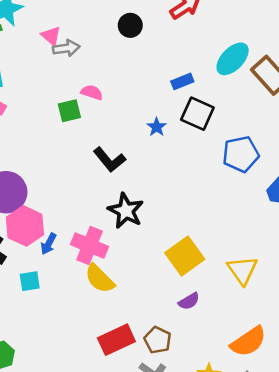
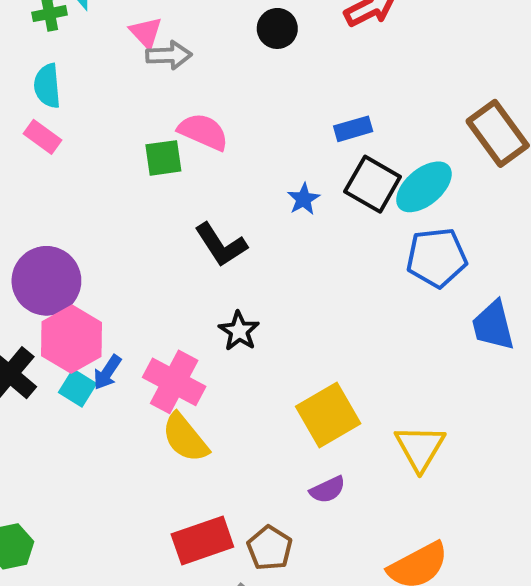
cyan ellipse: (233, 59) -> (424, 187), moved
pink semicircle: (92, 92) -> (203, 132), size x1.4
black star: (126, 211) -> (239, 331), size x0.7
cyan square: (30, 281) -> (78, 388), moved, turned 35

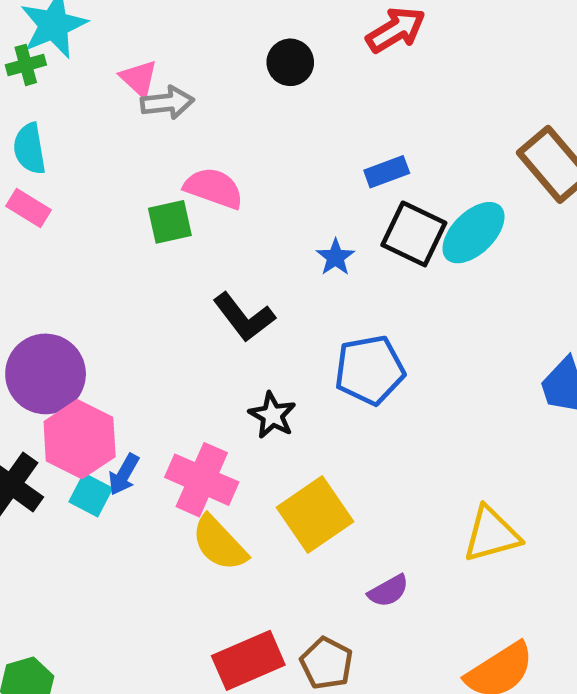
blue pentagon: (437, 258) -> (370, 370), moved
yellow square: (328, 415) -> (315, 515), moved
yellow triangle: (420, 448) -> (492, 534), turned 48

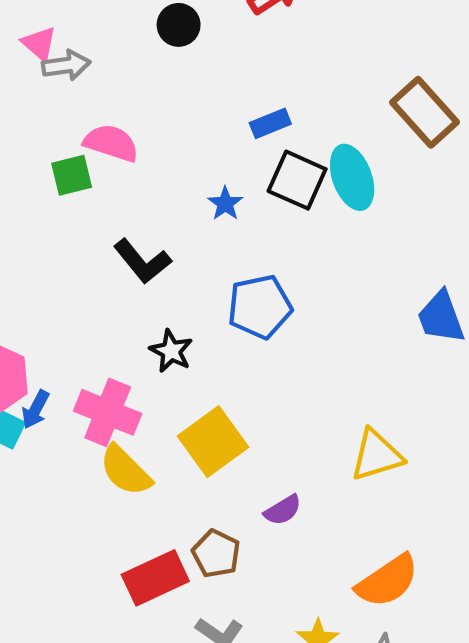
cyan ellipse: (474, 233) -> (352, 177), turned -64
brown pentagon: (327, 663) -> (216, 554), moved

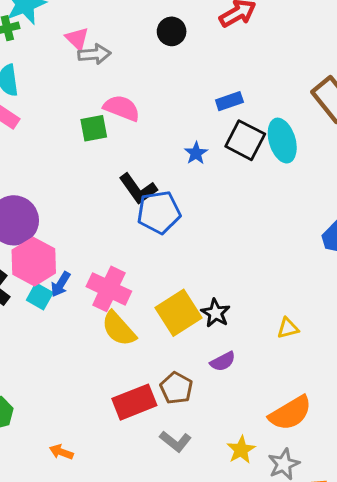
blue pentagon: (260, 307) -> (159, 212), moved
black star: (171, 351) -> (216, 313), moved
yellow triangle: (376, 455) -> (288, 328), size x0.6

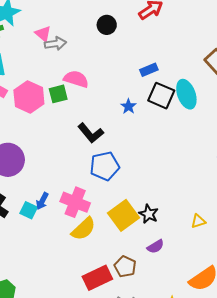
blue pentagon: (159, 212) -> (105, 166), moved
pink hexagon: (34, 262) -> (29, 97), moved
yellow semicircle: (119, 329) -> (83, 229), turned -88

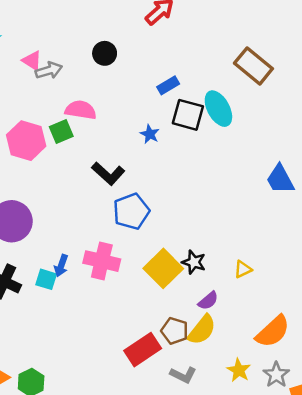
black circle: (107, 25) -> (105, 53), moved
yellow triangle: (198, 221) -> (243, 269), moved
yellow semicircle: (83, 229) -> (202, 330), moved

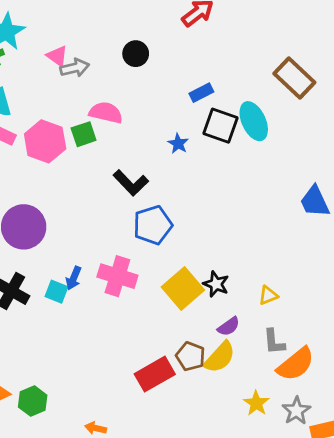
gray L-shape: (183, 375) -> (274, 342), moved, turned 55

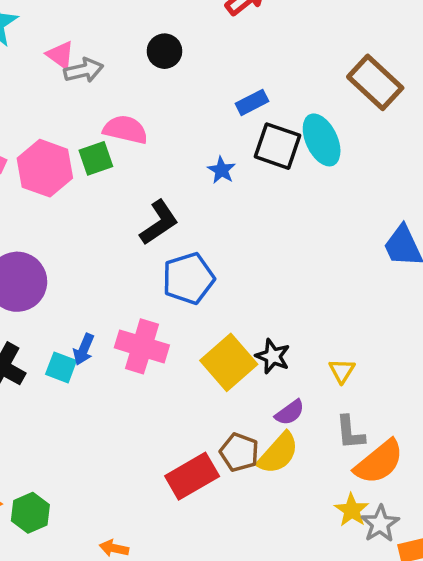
black L-shape: (131, 183) -> (159, 223), turned -80
yellow triangle: (268, 295) -> (342, 371), turned -36
yellow star: (256, 403) -> (352, 510), moved

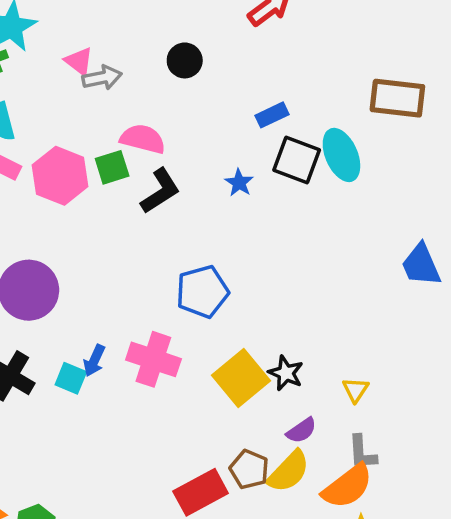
brown rectangle: (375, 82) -> (397, 98), turned -38
black L-shape: (159, 223) -> (160, 191), moved
orange semicircle: (379, 462) -> (348, 486), moved

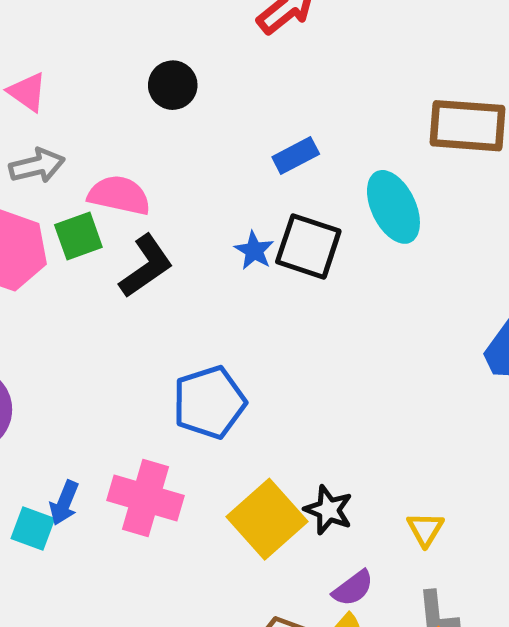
gray arrow: (102, 78) -> (37, 166), moved
black square: (297, 160) -> (308, 246), moved

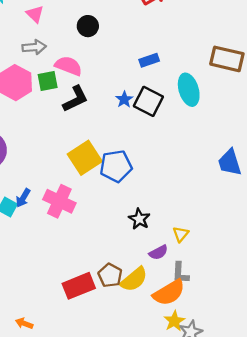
black circle: (173, 85) -> (88, 26), moved
blue pentagon: (209, 402) -> (116, 166), moved
yellow square: (267, 519) -> (85, 158), moved
purple semicircle: (353, 588) -> (158, 252), moved

